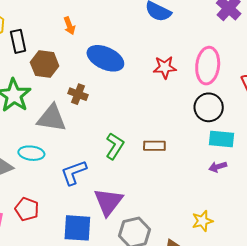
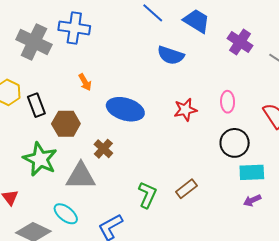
pink ellipse: (208, 66) -> (228, 102), size x0.6
brown cross: (78, 94) -> (103, 149), turned 30
brown rectangle: (154, 146) -> (186, 189), turned -30
cyan ellipse: (31, 153) -> (66, 214), turned 40

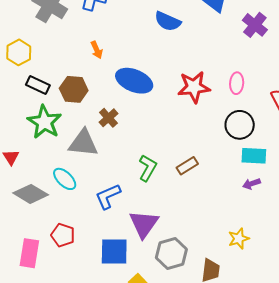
blue semicircle: (171, 55) -> (168, 21), moved
black rectangle: (36, 105) -> (38, 85), moved, turned -50
red star: (185, 110) -> (194, 87), size x1.4

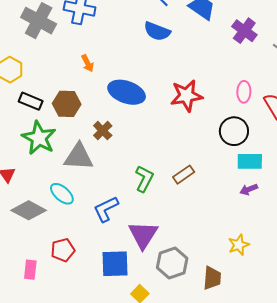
pink ellipse: (237, 83) -> (244, 92), moved
red pentagon: (63, 235) -> (63, 250), turned -30
pink rectangle: (29, 253) -> (30, 270), size x0.7

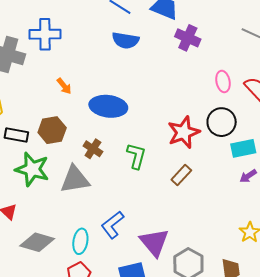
purple cross: (244, 31) -> (188, 38), moved
red star: (186, 96) -> (184, 132), moved
green L-shape: (144, 179) -> (136, 156), moved
cyan ellipse: (62, 194) -> (80, 241), moved, turned 70

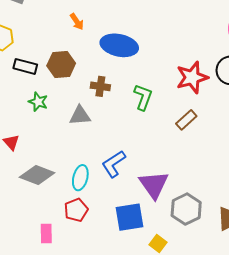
brown cross: (93, 149) -> (100, 86), turned -30
green star: (32, 169) -> (38, 102), size x0.6
gray triangle: (75, 179) -> (80, 116), size x0.7

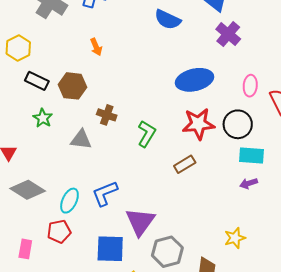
blue ellipse: (119, 45) -> (194, 80), moved, turned -36

